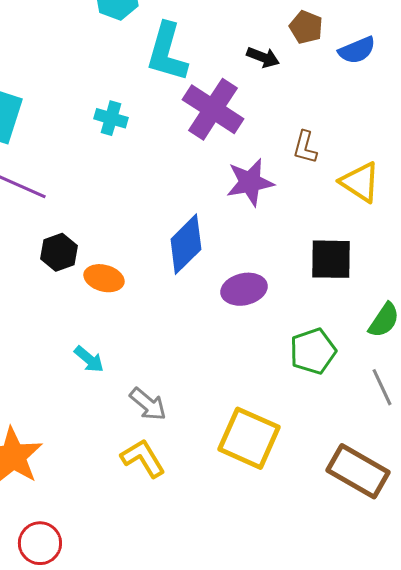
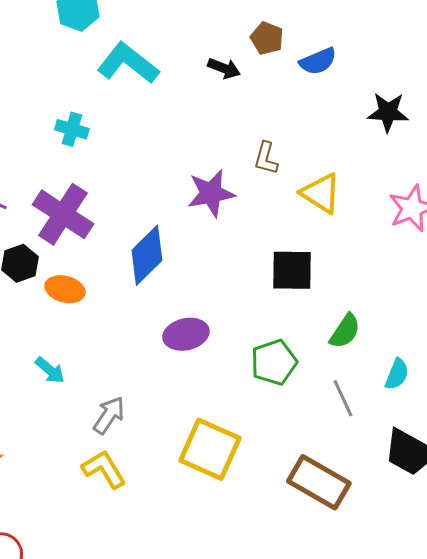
cyan L-shape: (167, 52) -> (128, 63), turned 112
purple cross: (213, 109) -> (63, 214), moved
purple ellipse: (244, 289) -> (186, 334), moved
gray arrow: (148, 404) -> (109, 415), turned -96

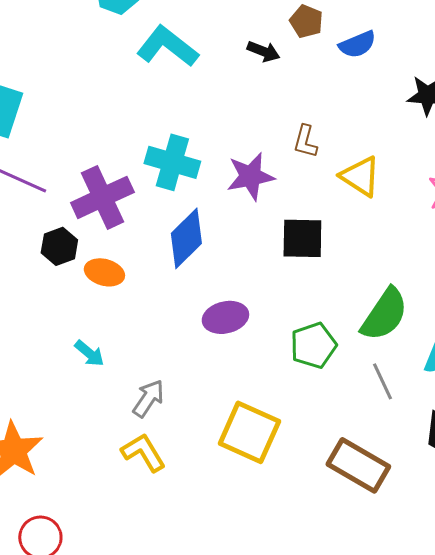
cyan cross: (72, 129) -> (172, 162), moved, size x1.6
purple cross: (63, 214) -> (102, 197), turned 32
black square: (292, 270) -> (302, 238), moved
green semicircle: (345, 331) -> (384, 314), size x1.5

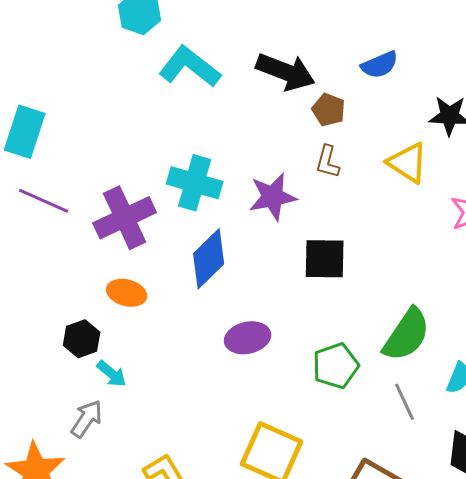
brown pentagon: (306, 21) -> (329, 110), moved
black arrow: (263, 51) -> (286, 72), size x1.8
yellow triangle: (360, 176) -> (408, 163), moved
black hexagon: (59, 246) -> (82, 339), moved
gray arrow: (148, 398) -> (87, 419), moved

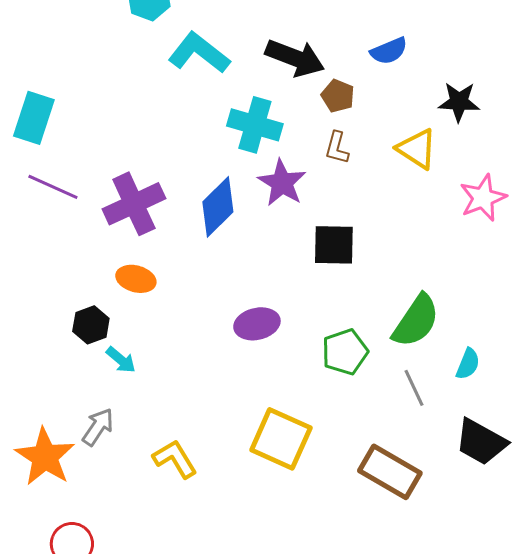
cyan cross: (195, 183) -> (255, 125), moved
purple star: (273, 197) -> (282, 183), turned -30
blue diamond: (209, 259) -> (218, 207), moved
gray arrow: (87, 419) -> (98, 427), moved

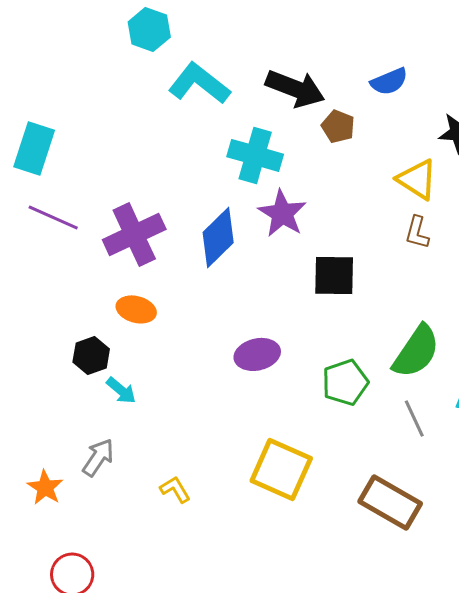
brown L-shape: (337, 148) -> (417, 232), moved
orange star: (45, 457) -> (45, 487), size x0.6
yellow L-shape: (175, 459) -> (175, 489), size x0.7

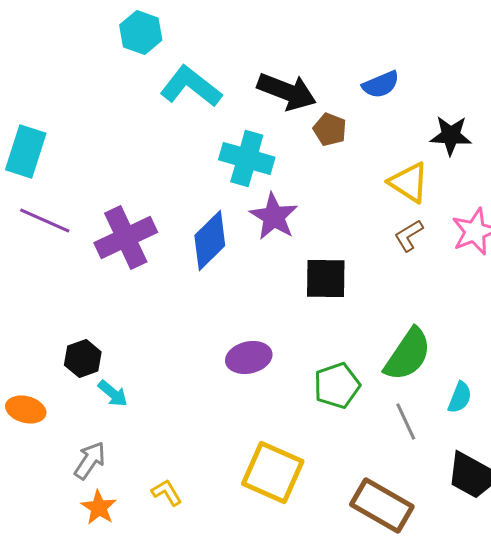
brown L-shape: (417, 232) -> (409, 235), turned 44
orange ellipse: (136, 309) -> (26, 409), moved
orange star: (45, 487) -> (99, 507), moved

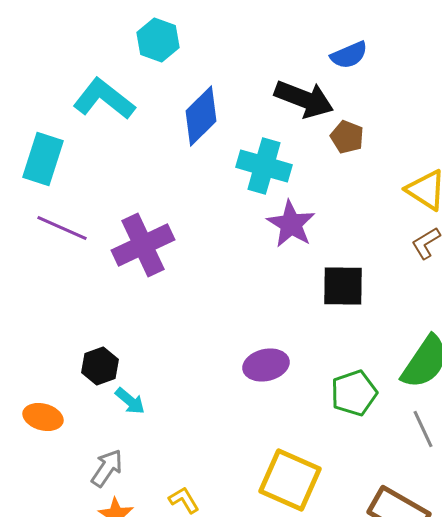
blue semicircle: (381, 84) -> (349, 55), moved
cyan L-shape: (191, 86) -> (104, 99), moved
blue diamond: (210, 240) -> (201, 116), moved

